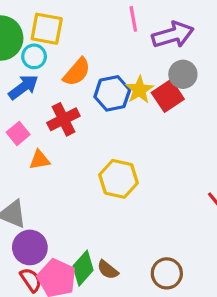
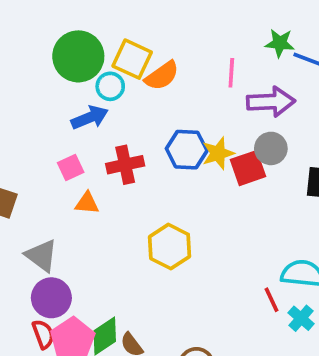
orange semicircle: (77, 72) -> (162, 76), moved

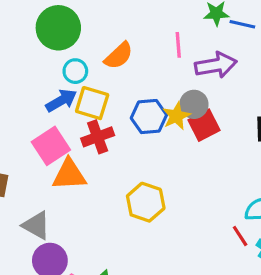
green circle: (78, 56) -> (58, 28), moved
yellow square: (132, 59) -> (92, 103), moved
gray circle: (271, 148) -> (194, 104), moved
pink square: (71, 168) -> (51, 146), size x1.6
orange triangle: (87, 203) -> (69, 175), size x1.6

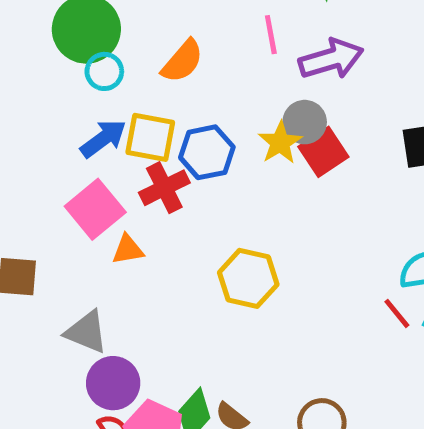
cyan circle: (75, 71) -> (104, 71), moved
blue hexagon: (149, 117) -> (207, 152), moved
orange triangle: (69, 175) -> (128, 250), size x0.6

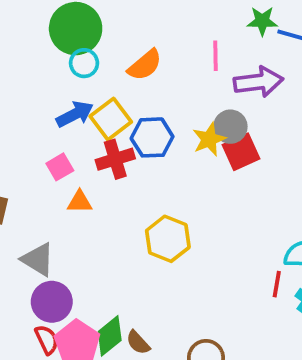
yellow square: (150, 137) -> (111, 119), turned 33
pink square: (95, 209) -> (60, 167), size x0.6
red line: (397, 313) -> (277, 284), turned 40

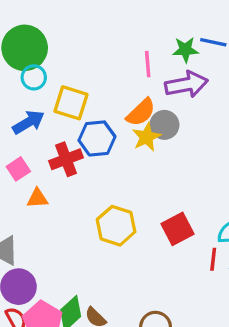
green star: (262, 21) -> (185, 50), moved
orange semicircle: (145, 65) -> (141, 112), moved
yellow square: (111, 119) -> (71, 103), moved, turned -32
red square: (241, 152) -> (177, 229), moved

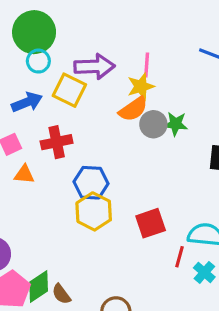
green star: (185, 50) -> (176, 124), moved
purple arrow: (186, 84) -> (94, 66), moved
yellow star: (147, 137) -> (141, 86), moved
blue hexagon: (97, 138) -> (91, 183), moved

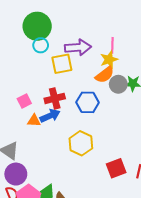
yellow square: (69, 90) -> (62, 64), turned -35
blue arrow: (27, 102) -> (50, 116), moved
blue hexagon: (91, 183) -> (88, 102), moved
red square: (151, 223) -> (116, 168), moved

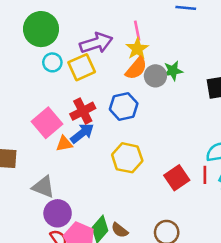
cyan circle: (41, 45) -> (52, 62), moved
pink square: (24, 101) -> (47, 123), size x1.6

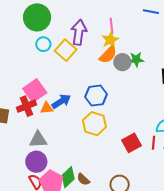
purple arrow: (96, 43) -> (79, 32), turned -70
yellow square: (82, 67) -> (66, 50), turned -30
blue hexagon: (124, 106) -> (96, 96), moved
red cross: (83, 111) -> (26, 106), moved
gray triangle: (43, 187) -> (38, 140), moved, turned -30

